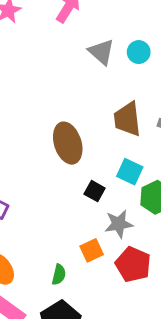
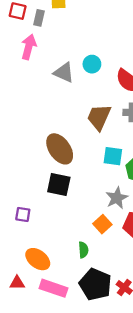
brown trapezoid: (127, 119) -> (99, 117), turned 48
black square: (95, 191) -> (59, 185), moved, size x1.5

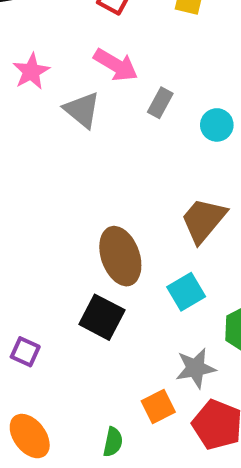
gray rectangle: (39, 18) -> (160, 103), moved
pink arrow: (29, 47) -> (116, 65), turned 90
gray triangle: (64, 73) -> (82, 110), moved
cyan square: (113, 156) -> (186, 292), moved, turned 36

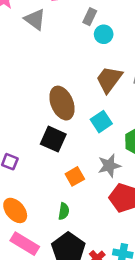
gray rectangle: (160, 103) -> (90, 17), moved
cyan circle: (217, 125) -> (104, 34), moved
orange square: (158, 406) -> (75, 176), moved

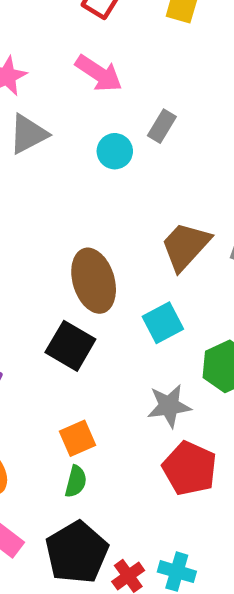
gray triangle: (35, 19) -> (28, 134), moved, turned 50
cyan circle: (104, 34) -> (115, 151), moved
orange square: (75, 176) -> (77, 438), moved

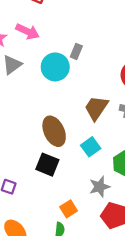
pink arrow: (99, 73) -> (27, 31), moved
cyan circle: (115, 151) -> (55, 67), size x1.6
orange square: (77, 438) -> (69, 209), moved

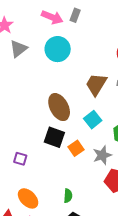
pink arrow: (27, 31) -> (52, 17), moved
gray rectangle: (76, 51) -> (75, 15), moved
orange square: (69, 209) -> (76, 148), moved

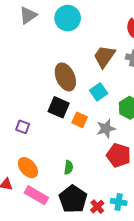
orange square: (76, 148) -> (80, 120), turned -35

